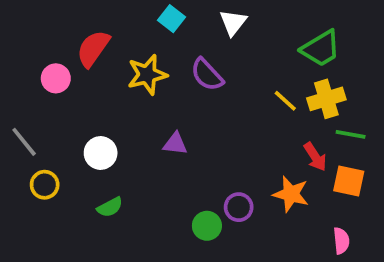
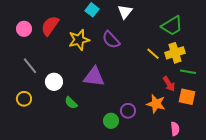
pink circle: (56, 78) -> (24, 29), moved
gray line: (24, 142) -> (30, 66), moved
purple triangle: (175, 144) -> (94, 77), size x1.6
green semicircle: (110, 207) -> (71, 103), moved, turned 72
pink semicircle: (341, 241) -> (175, 129), moved

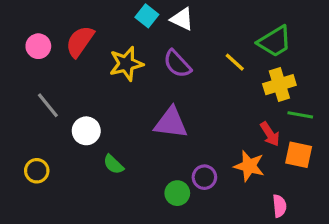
white triangle: (125, 12) -> (182, 19), moved, turned -42
yellow line: (153, 54) -> (235, 62), moved
purple triangle: (94, 77) -> (171, 123), moved
yellow circle: (24, 99) -> (37, 171), moved

